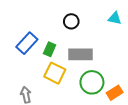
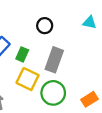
gray rectangle: (81, 54) -> (54, 60), turned -70
green circle: (92, 82) -> (53, 93), moved

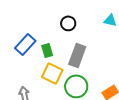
green rectangle: (22, 54) -> (47, 50), turned -40

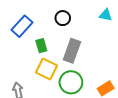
blue rectangle: (25, 44) -> (22, 26), moved

